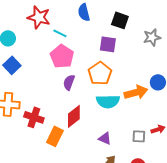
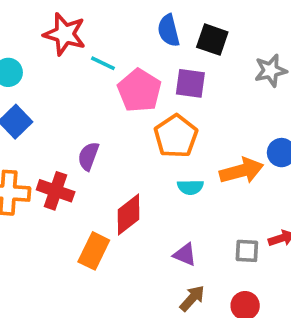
blue semicircle: (84, 12) -> (169, 30), moved
pink pentagon: (62, 56) -> (139, 91), moved
purple semicircle: (69, 82) -> (88, 156), moved
cyan semicircle: (108, 101) -> (190, 187), size x0.6
red cross: (34, 117) -> (56, 191), moved

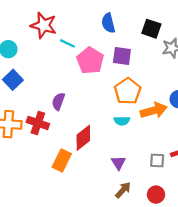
black square: (212, 40) -> (151, 29), moved
orange pentagon: (176, 136) -> (128, 91), moved
purple triangle: (185, 255) -> (119, 163), turned 35

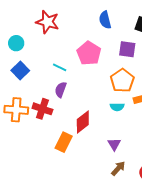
cyan line: (67, 43) -> (60, 67), moved
purple square: (122, 56) -> (127, 49), moved

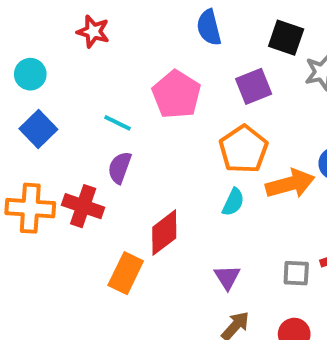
red star: (47, 22) -> (93, 32), size x0.7
purple square: (127, 49) -> (254, 86), turned -30
cyan semicircle: (117, 107) -> (233, 202), turned -64

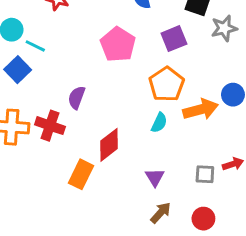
cyan line: (118, 123) -> (35, 46), moved

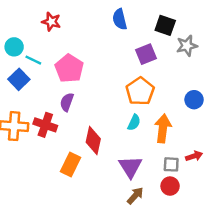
pink pentagon: (118, 44) -> (69, 68), moved
orange arrow: (200, 109) -> (163, 128), moved, turned -68
red diamond: (109, 145) -> (93, 140), turned -40
purple triangle: (155, 177) -> (130, 167), size x1.5
red circle: (203, 219) -> (170, 186), moved

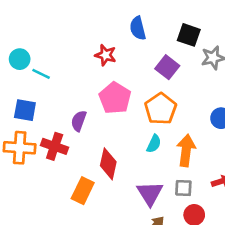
red star: (51, 22) -> (106, 55), moved
purple square: (146, 54) -> (167, 67), turned -30
pink pentagon: (69, 68) -> (115, 98), moved
blue square: (19, 79) -> (25, 110), moved, turned -36
gray square: (171, 164) -> (183, 188), moved

